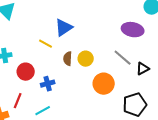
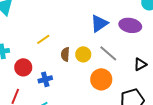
blue triangle: (64, 28) -> (99, 23), moved
yellow line: (46, 44) -> (43, 39), turned -64
gray line: (123, 58) -> (108, 53), moved

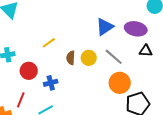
black triangle: (140, 64) -> (146, 51), moved, turned 32
orange circle: (101, 79) -> (120, 83), moved

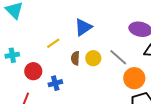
blue triangle: (105, 27) -> (83, 27), moved
orange circle: (120, 83) -> (134, 78), moved

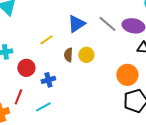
gray line: (118, 57) -> (107, 24), moved

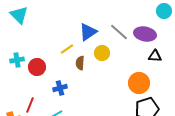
yellow line: (46, 40) -> (67, 49), moved
yellow circle: (86, 55) -> (102, 53), moved
red circle: (26, 68) -> (37, 67), moved

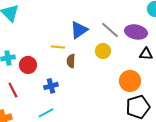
yellow line: (67, 49) -> (58, 47), turned 40
yellow circle: (102, 53) -> (103, 51), moved
red line: (30, 105) -> (13, 90), moved, turned -49

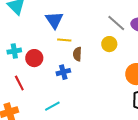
blue triangle: (79, 30) -> (54, 20), moved, turned -30
blue cross: (51, 86) -> (63, 72), moved

